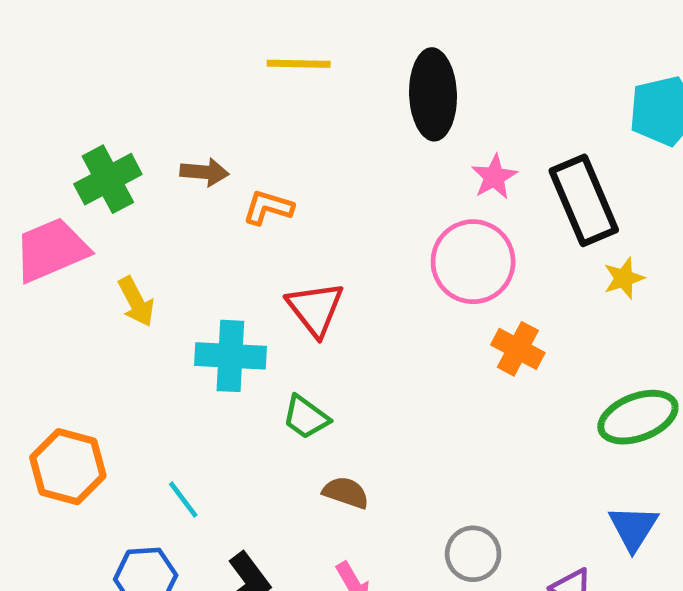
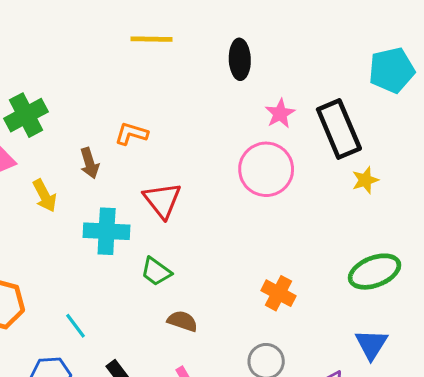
black ellipse: (433, 94) -> (240, 59), size x0.7
brown arrow: (204, 172) -> (90, 163), moved, turned 68
orange cross: (518, 349) -> (278, 293), moved

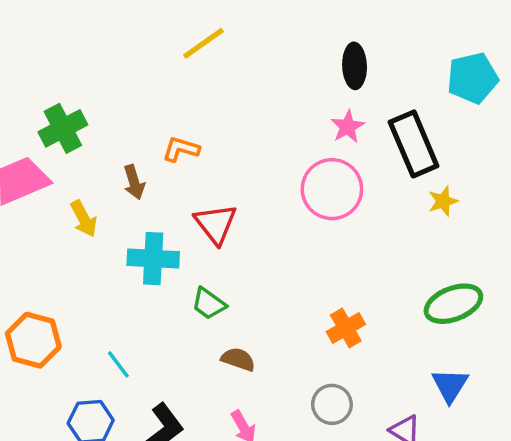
yellow line: (151, 39) -> (203, 43), turned -36
black ellipse: (240, 59) -> (355, 66), moved
orange cross: (278, 293) -> (346, 328), turned 32

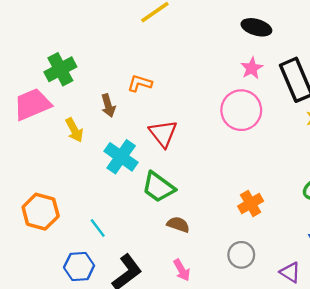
black ellipse: (355, 66) -> (256, 27), turned -72
cyan cross: (153, 259) -> (121, 157), turned 32
green trapezoid: (209, 304) -> (158, 187), size x1.4

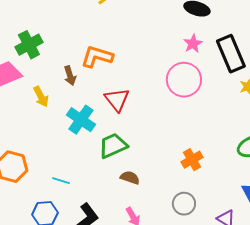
orange L-shape: (140, 83) -> (97, 57), size x1.5
green trapezoid: (158, 187) -> (113, 146), turned 120
cyan line: (98, 228) -> (61, 181), turned -36

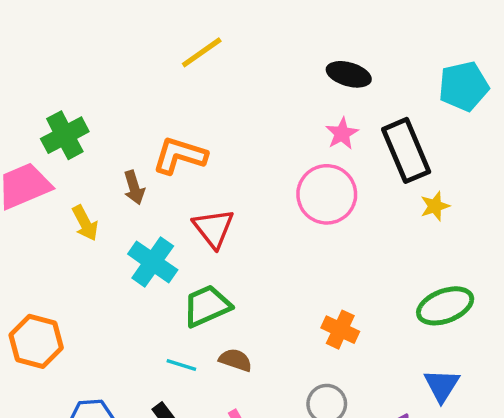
orange cross: (192, 160) -> (340, 330), turned -35
cyan line: (61, 181) -> (181, 365), moved

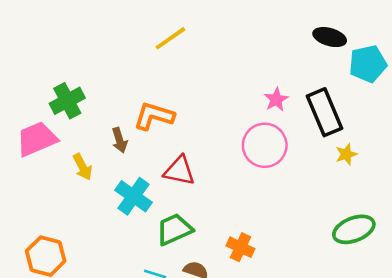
black ellipse: (349, 74) -> (330, 37), moved
red triangle: (214, 228) -> (179, 171), turned -40
orange cross: (340, 330) -> (240, 247), moved

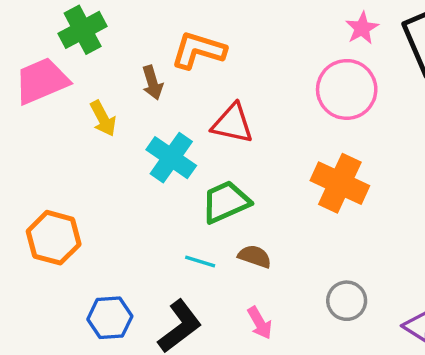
orange cross: (240, 247) -> (340, 183), moved, size x1.5

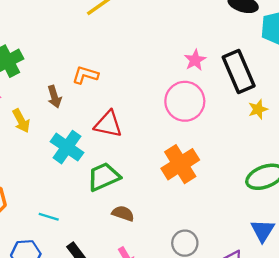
orange L-shape: (198, 50) -> (85, 75), size x0.7
orange cross: (340, 183) -> (180, 164), turned 33
cyan line: (200, 262) -> (49, 217), moved

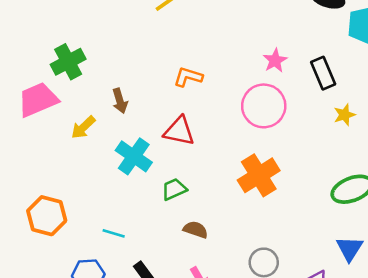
black rectangle: (239, 72) -> (323, 73), size x0.7
orange L-shape: (85, 75) -> (188, 77), moved
yellow arrow: (21, 121) -> (83, 127), turned 75
green trapezoid: (104, 177) -> (174, 189), size x0.7

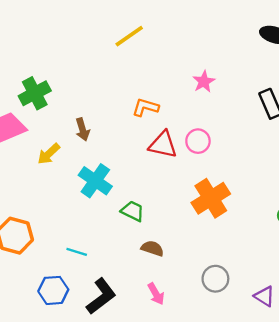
pink star: (275, 60) -> (204, 82), moved
pink circle: (264, 106) -> (198, 141), moved, size x0.6
red triangle: (179, 131) -> (163, 145), moved
green trapezoid: (174, 189) -> (133, 211), turned 50

